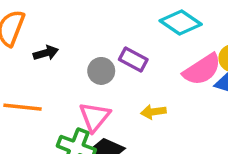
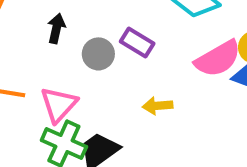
black arrow: (46, 53) -> (56, 28), moved, turned -65
pink triangle: (95, 117) -> (59, 105), moved

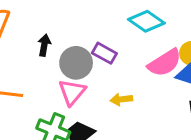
gray circle: (98, 54) -> (76, 63), size x1.4
pink triangle: (59, 105) -> (72, 92), moved

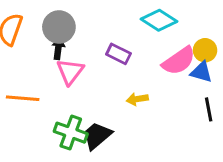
gray circle: (76, 63) -> (59, 27), moved
pink triangle: (72, 92) -> (70, 72), moved

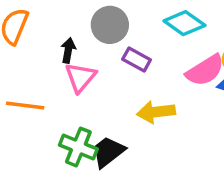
gray circle: (59, 27) -> (110, 25), moved
yellow arrow: (137, 99) -> (156, 112), size x1.5

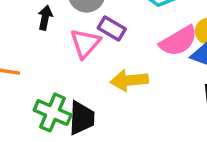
pink triangle: (80, 77) -> (85, 43), moved
black trapezoid: (108, 152) -> (82, 118), turned 129

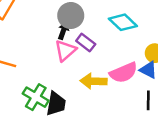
black arrow: (45, 18) -> (63, 31), moved
pink semicircle: (178, 41) -> (124, 73), moved

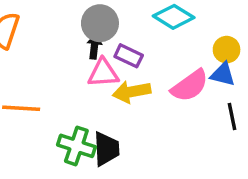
pink triangle: (65, 51) -> (103, 73), turned 50
yellow arrow: (93, 81) -> (132, 92), moved

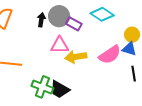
black arrow: (94, 46) -> (41, 20), moved
purple rectangle: (129, 56) -> (74, 24), moved
black trapezoid: (106, 149) -> (60, 89), turned 120

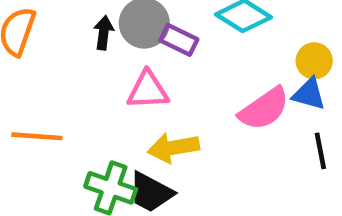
yellow arrow: (76, 57) -> (173, 148), moved

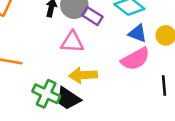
blue triangle: (309, 94) -> (138, 33), moved

